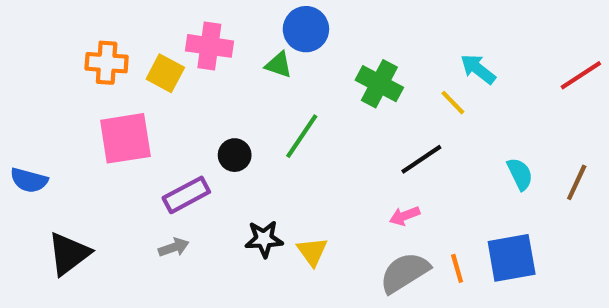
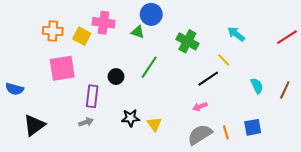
yellow line: (453, 103) -> (224, 60), moved
purple rectangle: (186, 195) -> (92, 96), turned -55
blue square: (512, 258) -> (253, 127), size x0.7

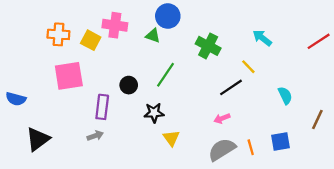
brown line: (285, 90) -> (317, 120), moved
black star: (131, 118) -> (154, 113), moved

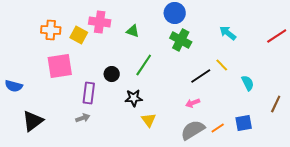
blue circle: (168, 16) -> (175, 13), moved
yellow line: (248, 67) -> (222, 65), moved
orange line: (251, 147) -> (218, 128), turned 72

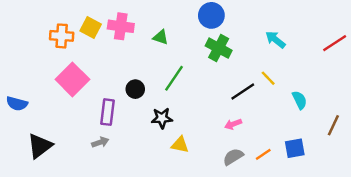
yellow square: (79, 35) -> (91, 28), moved
pink square: (60, 66) -> (72, 79), turned -36
yellow triangle: (149, 120) -> (180, 145), turned -42
gray semicircle: (193, 130) -> (233, 157), size x0.7

